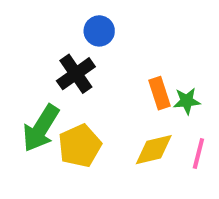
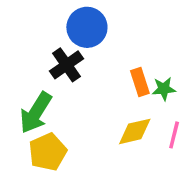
blue circle: (99, 31) -> (87, 27), size x1.5
yellow pentagon: (80, 146) -> (48, 152), moved

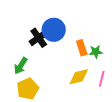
blue circle: (87, 27) -> (54, 30), moved
green arrow: (36, 113) -> (21, 66), size x0.7

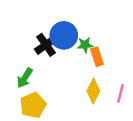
green star: (96, 52) -> (85, 45), moved
yellow diamond: (79, 77) -> (93, 91), turned -50

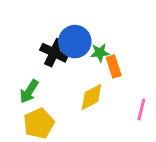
black cross: (46, 45) -> (54, 53), turned -30
yellow diamond: (93, 91) -> (91, 97), moved, turned 35

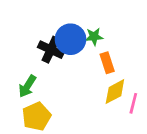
green star: (100, 53) -> (94, 37), moved
yellow diamond: (91, 97) -> (115, 92), moved

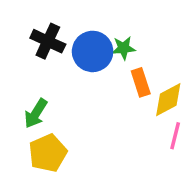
black cross: (51, 50) -> (48, 41), moved
yellow diamond: (115, 92) -> (168, 100), moved

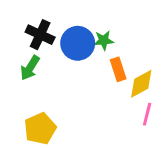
green arrow: (36, 113) -> (30, 68), moved

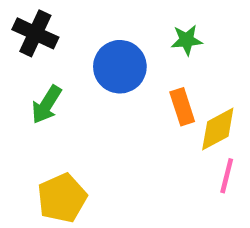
black cross: (40, 35) -> (35, 33), moved
green star: (104, 40) -> (187, 40), moved

